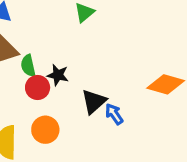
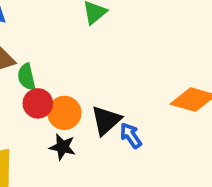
black star: (58, 75) -> (62, 147), moved
orange circle: (45, 130) -> (64, 113), moved

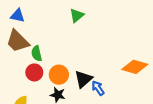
red circle: (38, 103) -> (34, 72), moved

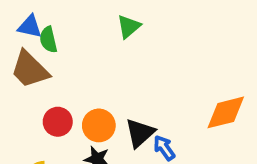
green semicircle: (37, 53) -> (48, 40), moved
orange diamond: (135, 67) -> (226, 112), turned -30

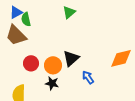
blue triangle: (30, 27) -> (16, 12), turned -40
black triangle: (140, 133) -> (71, 58), moved

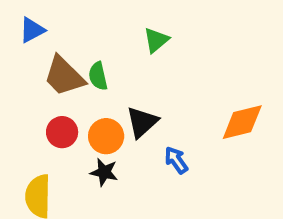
green triangle: (69, 12) -> (156, 40), moved
green semicircle: (26, 19) -> (98, 76), moved
brown trapezoid: (16, 35) -> (64, 76), moved

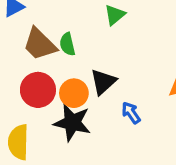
red circle: (62, 132) -> (38, 90), size x1.4
black star: (104, 172) -> (72, 123), size x1.6

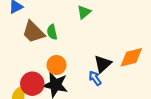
black triangle: (103, 82) -> (103, 64), moved
red circle: (38, 90) -> (32, 84), moved

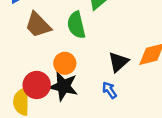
green semicircle: (52, 32) -> (76, 25), moved, size x1.5
blue arrow: (95, 78) -> (109, 90), moved

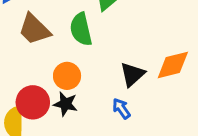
black star: (63, 86) -> (65, 104), size x0.7

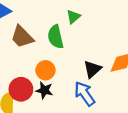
blue arrow: (121, 109) -> (85, 94), size x1.6

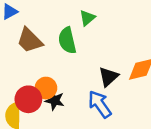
orange circle: (45, 70) -> (46, 88), moved

